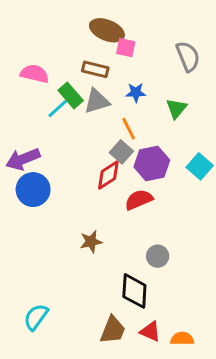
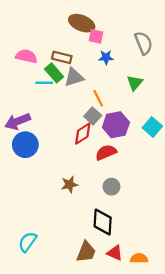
brown rectangle: (95, 69) -> (62, 57), moved
blue star: (136, 93) -> (106, 57), moved
cyan line: (58, 108) -> (44, 83), turned 42
gray circle: (158, 256) -> (111, 187), moved

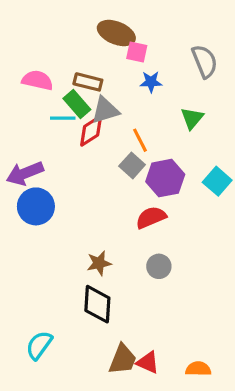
red diamond: (83, 134) -> (91, 131), moved
black diamond: (103, 222) -> (97, 304), moved
red triangle: (115, 253) -> (148, 362), moved

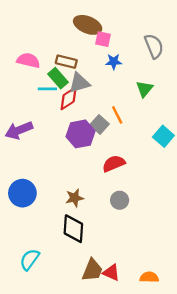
orange line: (140, 140) -> (117, 115), moved
purple hexagon: (165, 178) -> (80, 134), moved
blue circle: (36, 206) -> (22, 193), moved

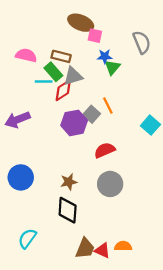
green triangle: (144, 89) -> (112, 67), moved
gray circle: (120, 200) -> (110, 184), size x1.5
orange semicircle: (149, 277) -> (123, 246), moved

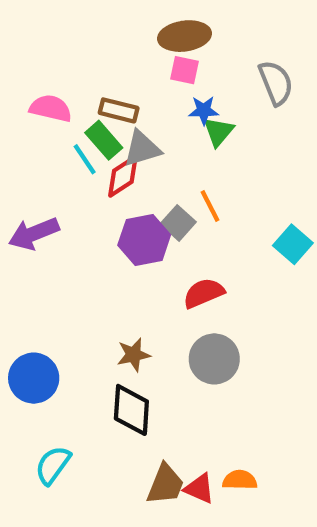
brown ellipse: (81, 23) -> (185, 36), moved, turned -30
cyan line: (44, 82) -> (85, 159), turned 56
blue circle: (21, 177) -> (34, 378), moved

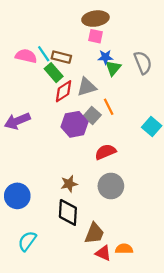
gray semicircle: (276, 83) -> (143, 63), moved
gray triangle: (142, 149) -> (87, 87), moved
cyan line: (85, 159) -> (44, 54), moved
brown trapezoid: (165, 484) -> (94, 233), moved

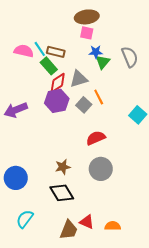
purple hexagon: (75, 124) -> (57, 101), moved
black diamond: (68, 212) -> (62, 193), turned -35
brown trapezoid: (94, 233) -> (69, 230), moved
red triangle: (103, 253) -> (87, 222), moved

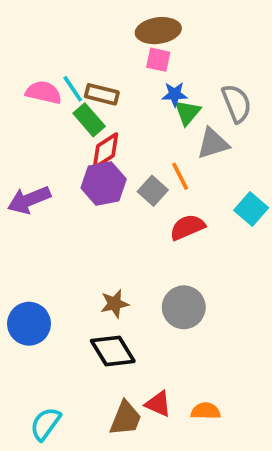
gray triangle: (79, 79) -> (213, 143), moved
red semicircle: (96, 138) -> (187, 227), moved
cyan semicircle: (25, 219) -> (45, 424), moved

